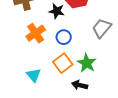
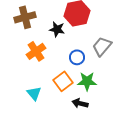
blue circle: (64, 37) -> (77, 57), moved
green star: (87, 63) -> (87, 81), turned -30

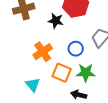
orange cross: (36, 51) -> (43, 52), moved
orange square: (63, 81) -> (62, 73), turned -30

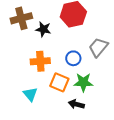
black star: (56, 21) -> (43, 29), moved
orange cross: (43, 52) -> (40, 61), turned 30

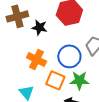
blue circle: (73, 58) -> (69, 56), size x1.5
orange cross: (40, 61) -> (36, 59), turned 30

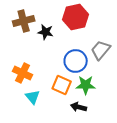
orange cross: (36, 59) -> (23, 73), moved

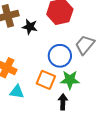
cyan triangle: (33, 97) -> (17, 92), turned -42
black arrow: (79, 107) -> (63, 102), turned 77

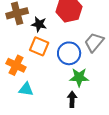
orange square: (46, 80) -> (39, 46), moved

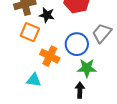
orange square: (39, 46) -> (30, 32), moved
orange cross: (16, 65) -> (50, 56), moved

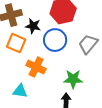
blue circle: (77, 44) -> (55, 40), moved

